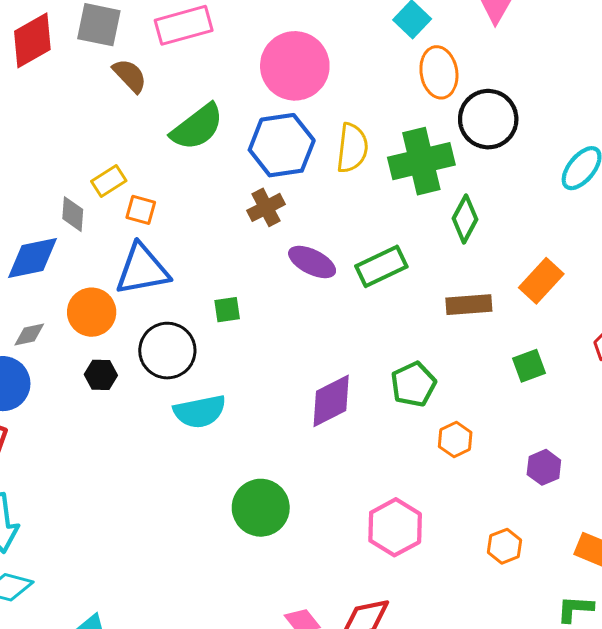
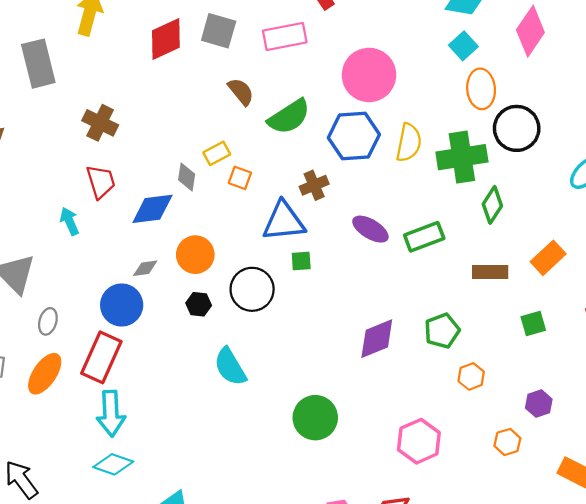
brown semicircle: (130, 76) -> (241, 92), moved
brown cross: (266, 207) -> (314, 185), moved
blue triangle: (142, 270) -> (284, 221), moved
cyan semicircle: (200, 412) -> (230, 367), moved, turned 66
orange hexagon: (504, 546) -> (507, 442), moved

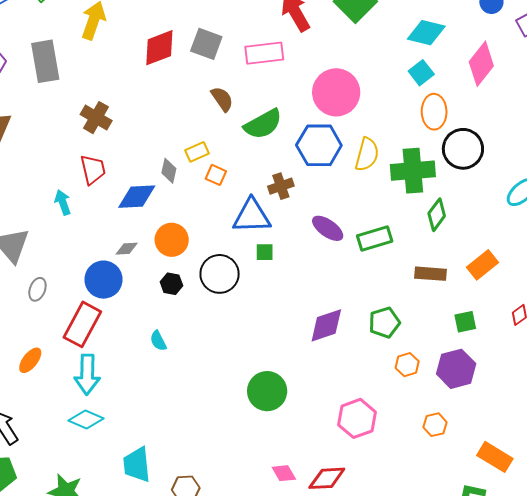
cyan semicircle: (230, 367) -> (158, 341), moved, size x0.6
orange ellipse: (45, 374) -> (30, 360), moved, size x0.7
purple hexagon: (539, 404) -> (456, 369), moved, size x1.6

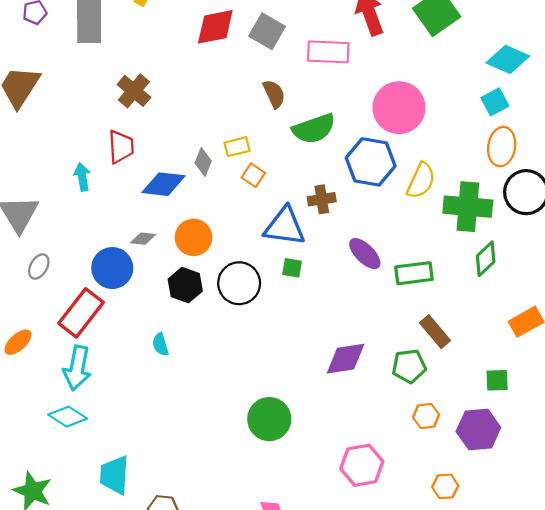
brown rectangle: (431, 274) -> (435, 332), moved, turned 36
black hexagon: (171, 284) -> (185, 285), size x1.4

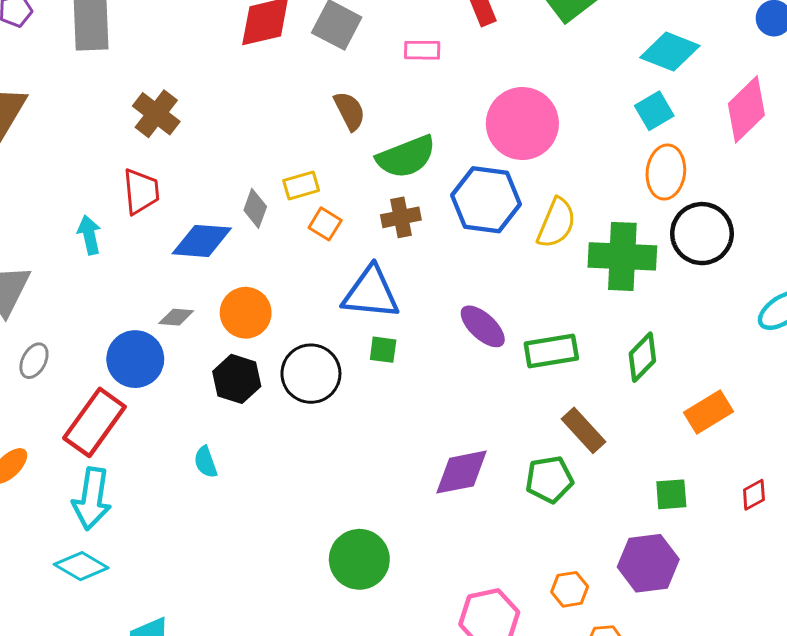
pink rectangle: (328, 52) -> (422, 50), size x0.6
brown cross: (322, 199) -> (401, 217), moved
green diamond: (486, 259) -> (642, 357), moved
orange hexagon: (426, 416) -> (570, 589), moved

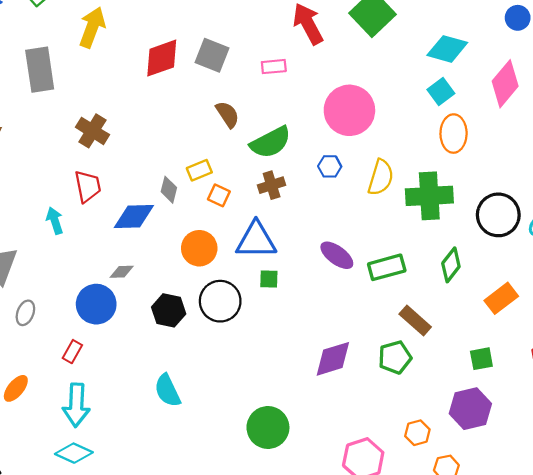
blue hexagon: (486, 200) -> (330, 166), size x0.5
black circle: (702, 234) -> (498, 215), moved
orange circle: (246, 313) -> (199, 248), moved
red rectangle: (95, 422) -> (72, 352), size x0.5
cyan semicircle: (206, 462) -> (167, 391), moved, size x1.5

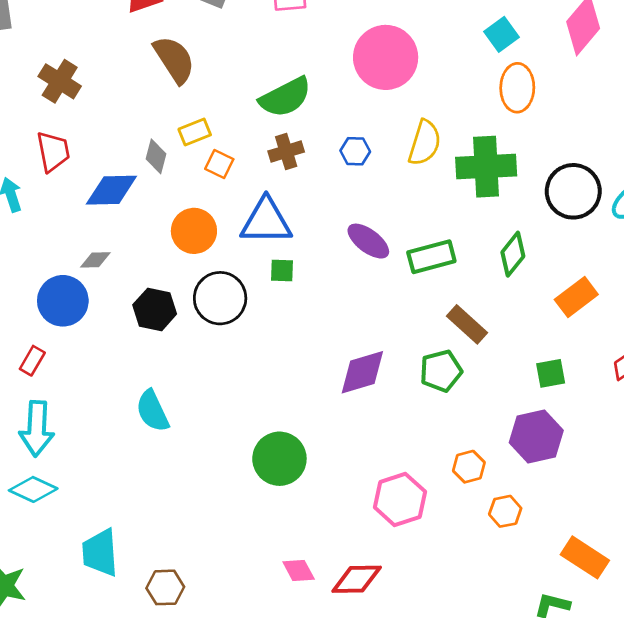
brown semicircle: (228, 114) -> (174, 60), moved, size x1.4
blue hexagon: (330, 166) -> (355, 151), moved

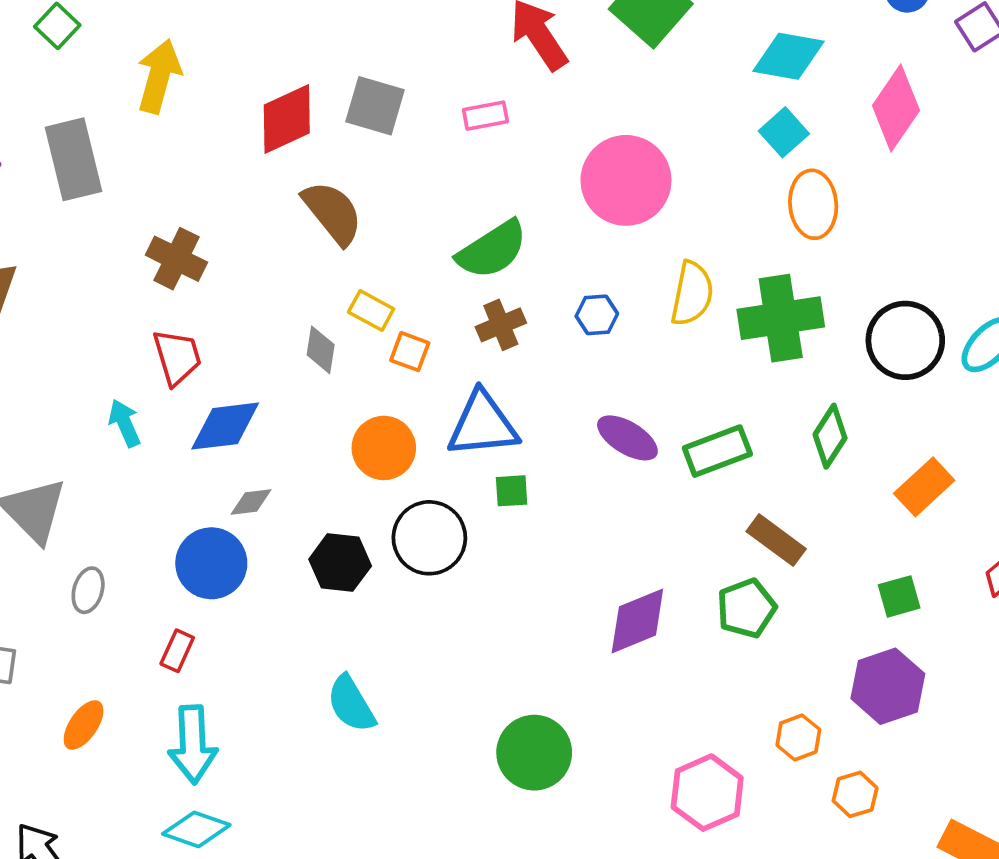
yellow rectangle: (195, 132) -> (371, 311), turned 56
blue diamond: (111, 190) -> (225, 426), moved

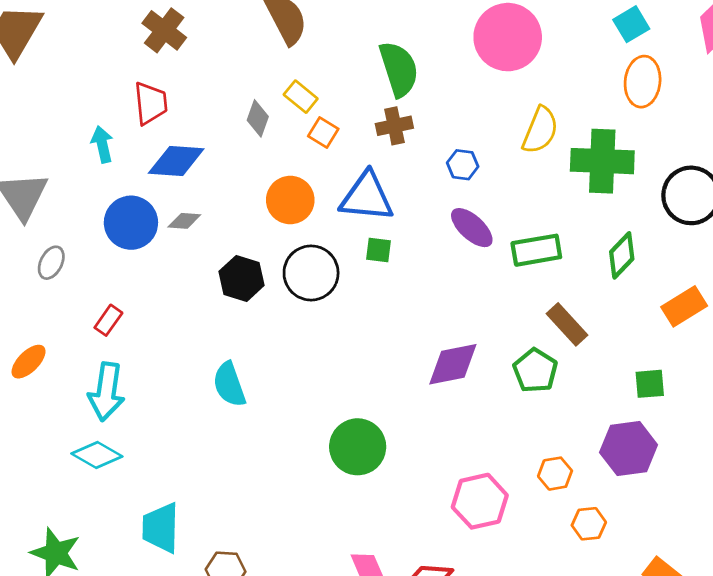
green semicircle: (492, 250) -> (399, 69), turned -86
blue hexagon: (597, 315) -> (463, 165), moved
blue circle: (211, 563) -> (131, 223), moved
green pentagon: (746, 608) -> (535, 371), turned -30

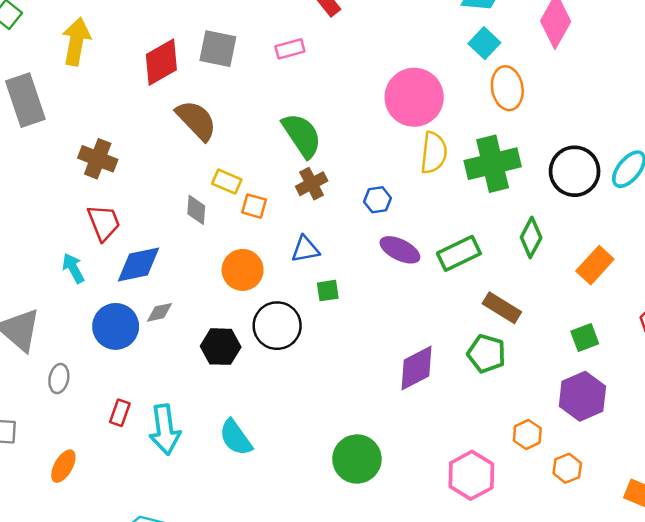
pink circle: (508, 37) -> (414, 97), moved
blue triangle: (367, 197) -> (305, 249), size x0.6
cyan arrow: (106, 392) -> (165, 430), moved

